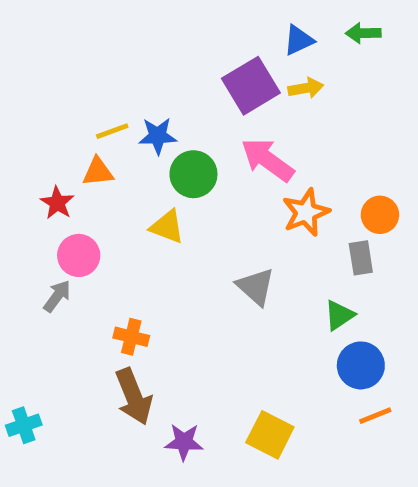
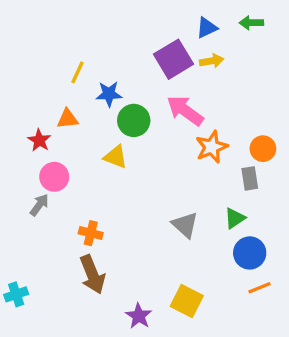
yellow line: (112, 131) -> (77, 72), moved, turned -45
gray triangle: (256, 287) -> (185, 225), moved
purple star: (184, 442) -> (139, 316), moved, turned 30

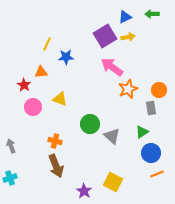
green circle: (134, 120) -> (90, 124), moved
yellow triangle: (116, 157) -> (60, 99), moved
gray arrow: (39, 205) -> (11, 146), moved, turned -56

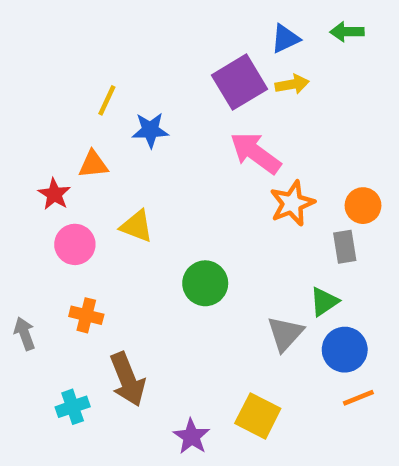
gray triangle: (112, 136) -> (285, 334), moved, turned 30
orange cross: (55, 141) -> (86, 315), moved
cyan cross: (10, 178) -> (73, 407), moved

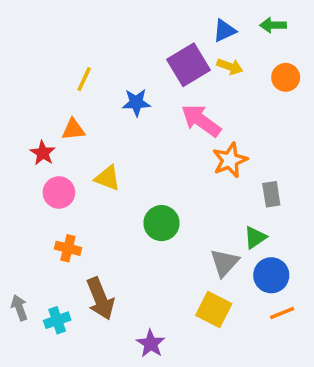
yellow arrow: (292, 84) -> (230, 67), turned 30
blue star: (150, 130) -> (136, 103), moved
orange circle: (363, 206) -> (286, 77), moved
gray arrow: (25, 334) -> (19, 308), moved
yellow square: (258, 416) -> (214, 309), moved

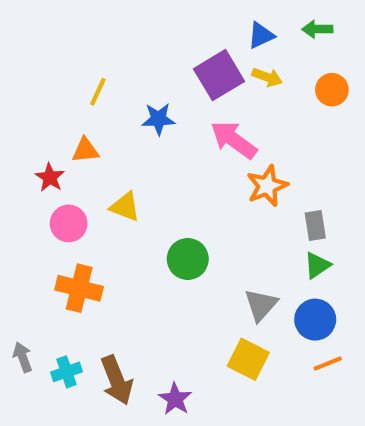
green triangle: (255, 237) -> (317, 265), moved
orange cross: (68, 248) -> (79, 288), size x1.5
brown arrow: (100, 299) -> (117, 380), moved

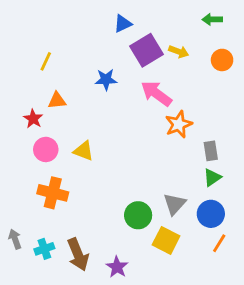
blue triangle: (261, 35) -> (123, 24), moved
yellow line: (98, 92) -> (46, 61), moved
yellow triangle: (125, 207) -> (84, 151), moved
green circle: (188, 259) -> (138, 215), moved
orange line: (328, 363) -> (219, 243), turned -36

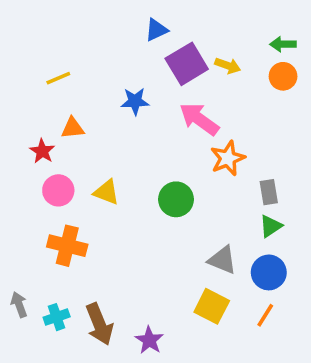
green arrow: (212, 19) -> (283, 44), moved
yellow line: (46, 61) -> (58, 78), turned 42
gray triangle: (174, 204) -> (222, 260), turned -50
green circle: (138, 215) -> (176, 199), moved
orange line: (219, 243) -> (265, 315), moved

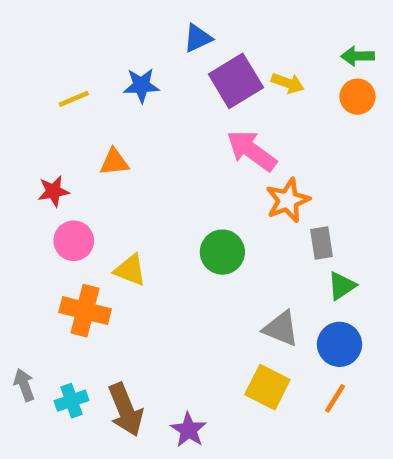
blue star: (135, 101) -> (141, 85), moved
orange triangle: (73, 128) -> (114, 162), moved
red star: (42, 151) -> (53, 191), turned 30
yellow triangle: (106, 192) -> (130, 270), moved
gray rectangle: (269, 192) -> (321, 243), moved

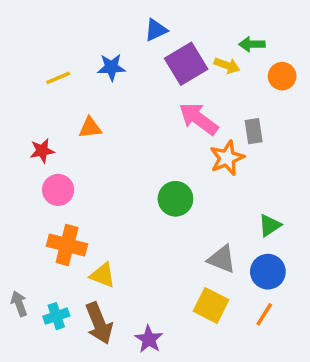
green arrow: (358, 56) -> (252, 44), moved
gray rectangle: (321, 243) -> (254, 131), moved
yellow triangle: (130, 270) -> (103, 275), moved

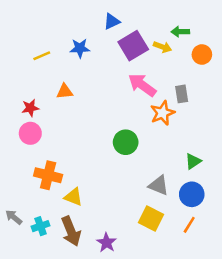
pink circle: (58, 190) -> (30, 133), moved
gray arrow: (19, 304) -> (14, 217), turned -30

